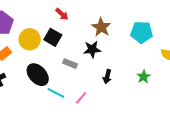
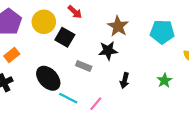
yellow circle: (30, 39) -> (44, 22), moved

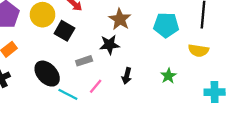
gray rectangle: (84, 66) -> (84, 61), turned -40
pink line: (96, 104) -> (96, 86), moved

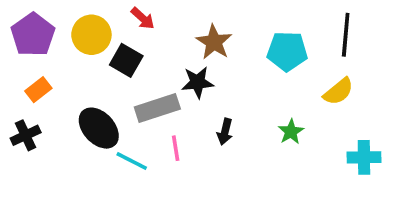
yellow semicircle: (198, 50) -> (338, 91), turned -48
gray rectangle: (84, 61) -> (157, 108), size x1.6
pink line: (96, 86) -> (176, 148), turned -49

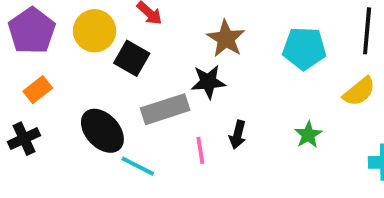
pink line: (176, 148) -> (200, 150), moved

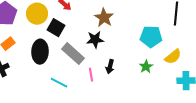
cyan pentagon: (304, 48) -> (151, 37), moved
yellow semicircle: (359, 92) -> (173, 57), moved
gray rectangle: (165, 109) -> (73, 54), turned 60
black ellipse: (102, 131) -> (40, 52), moved, turned 45

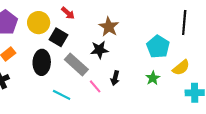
cyan pentagon: (151, 37) -> (158, 47), turned 30
pink line: (91, 75) -> (95, 86), turned -32

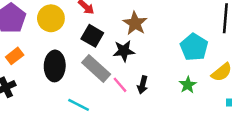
black square: (58, 37) -> (92, 36), moved
pink line: (95, 86) -> (120, 85), moved

